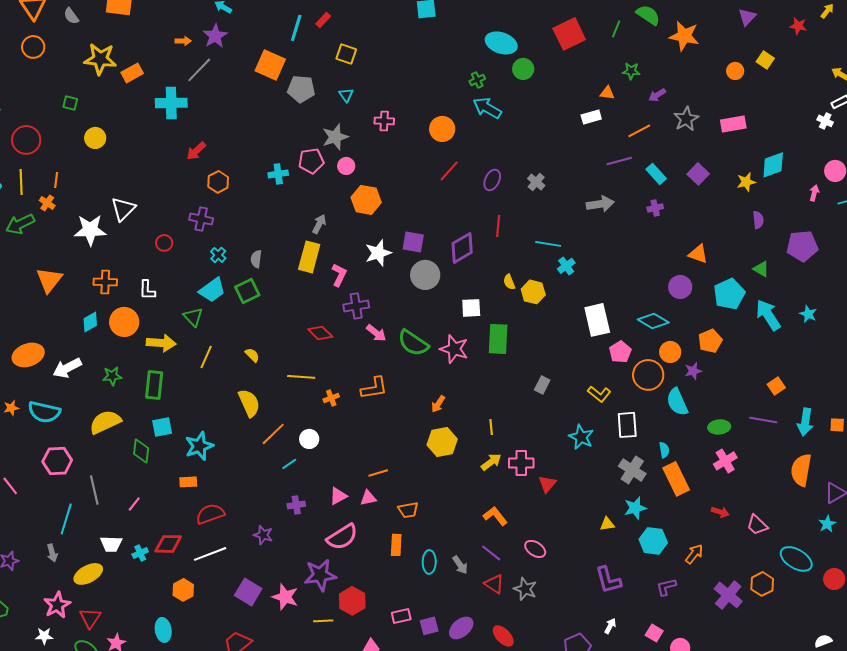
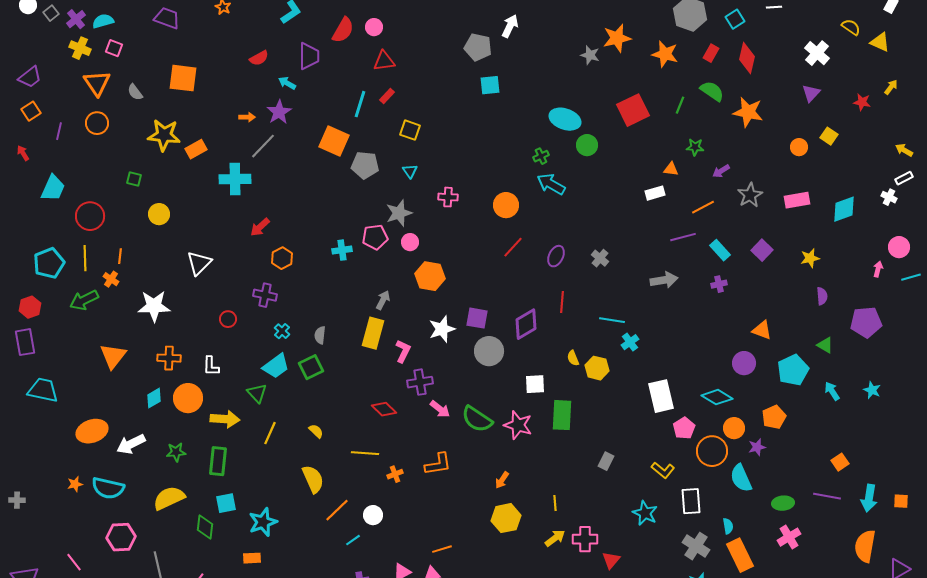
cyan diamond: (773, 165) -> (844, 209), moved
white triangle: (123, 209) -> (199, 263), moved
cyan arrow: (768, 315) -> (832, 391), size x0.6

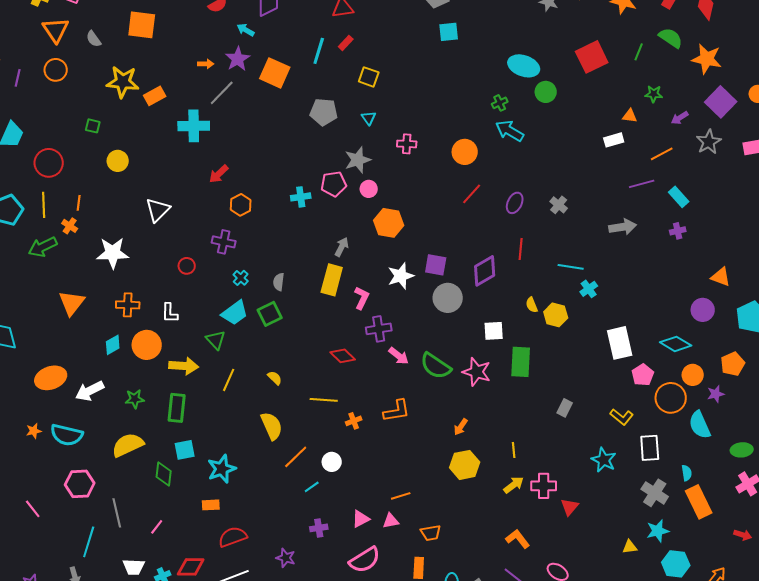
orange square: (334, 141) -> (275, 73), moved
purple square: (762, 250) -> (721, 102), moved, size x1.4

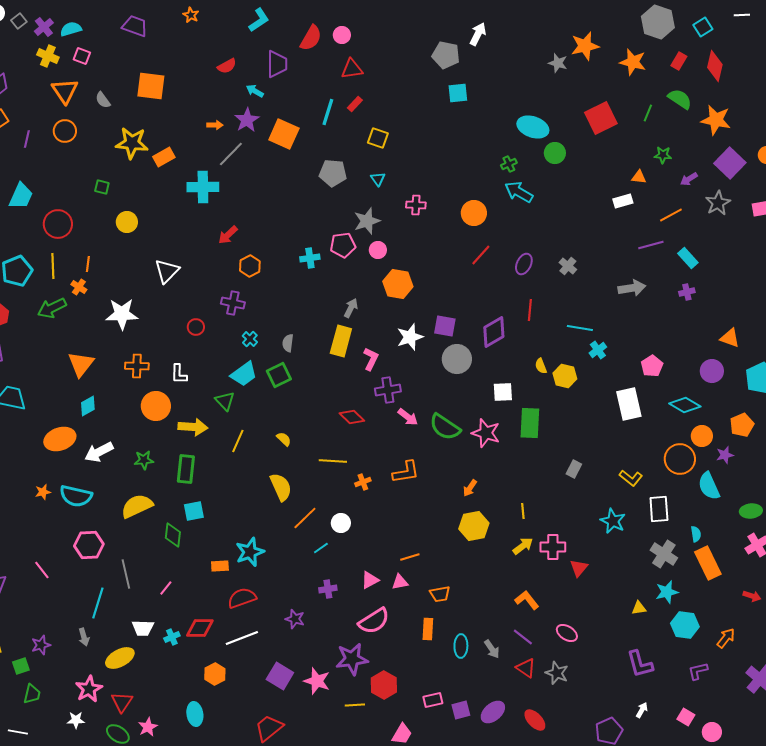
cyan diamond: (113, 345) -> (88, 406), moved
pink pentagon: (643, 375) -> (652, 366), moved
cyan star: (222, 469) -> (250, 552), moved

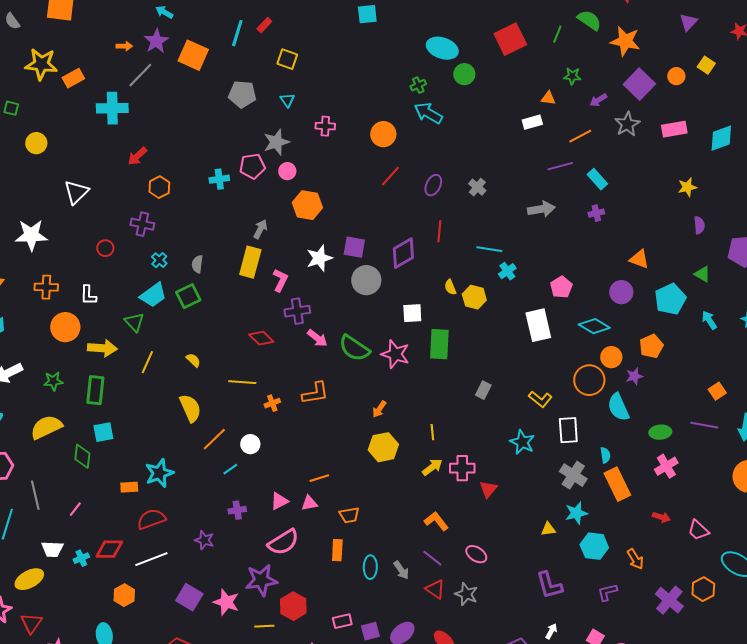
orange arrow: (726, 638) -> (635, 559), turned 110

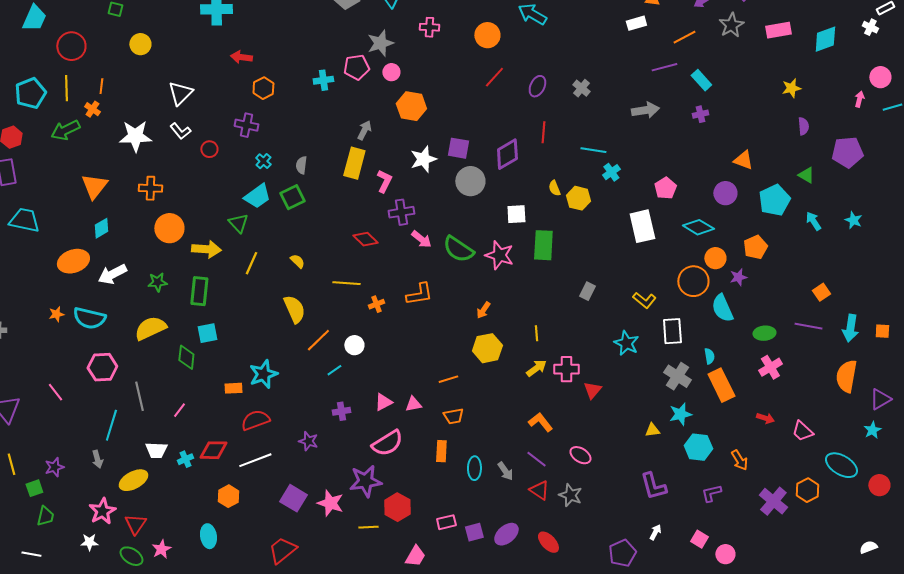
red arrow: (137, 156) -> (241, 57), turned 50
white L-shape: (88, 295) -> (180, 131), moved, turned -40
orange line: (319, 478) -> (448, 379), moved

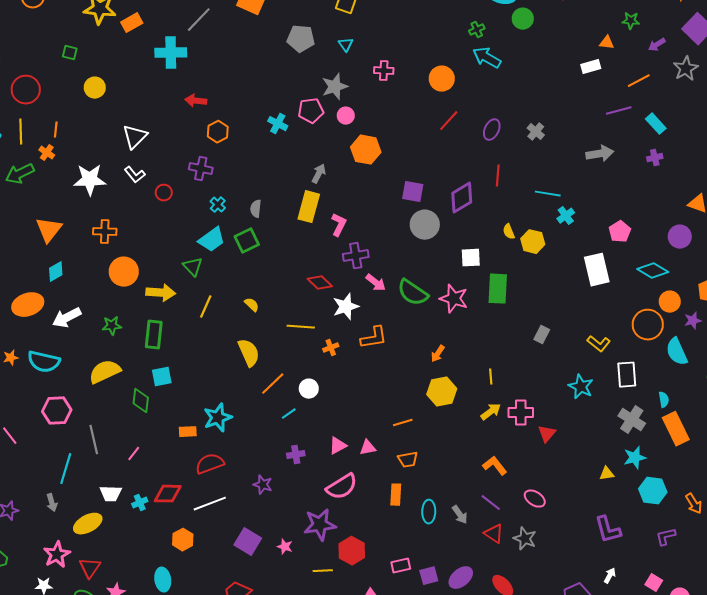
cyan cross: (323, 80) -> (278, 124), turned 36
white star: (423, 159) -> (346, 307), moved
pink star: (330, 503) -> (285, 547), size x0.6

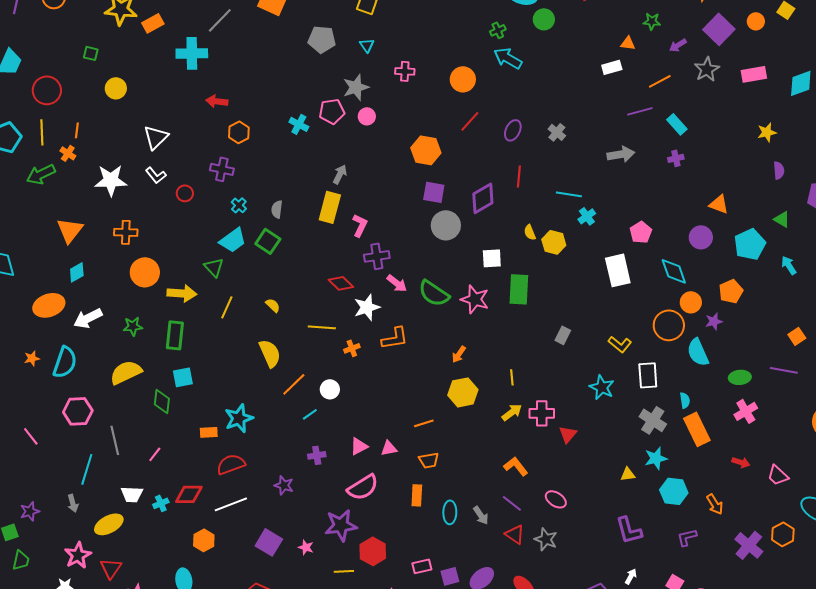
orange hexagon: (366, 150) -> (426, 150), moved
green square: (247, 241) -> (268, 241), turned -30
cyan diamond: (653, 271) -> (674, 271), turned 40
cyan semicircle: (44, 362) -> (65, 362), turned -84

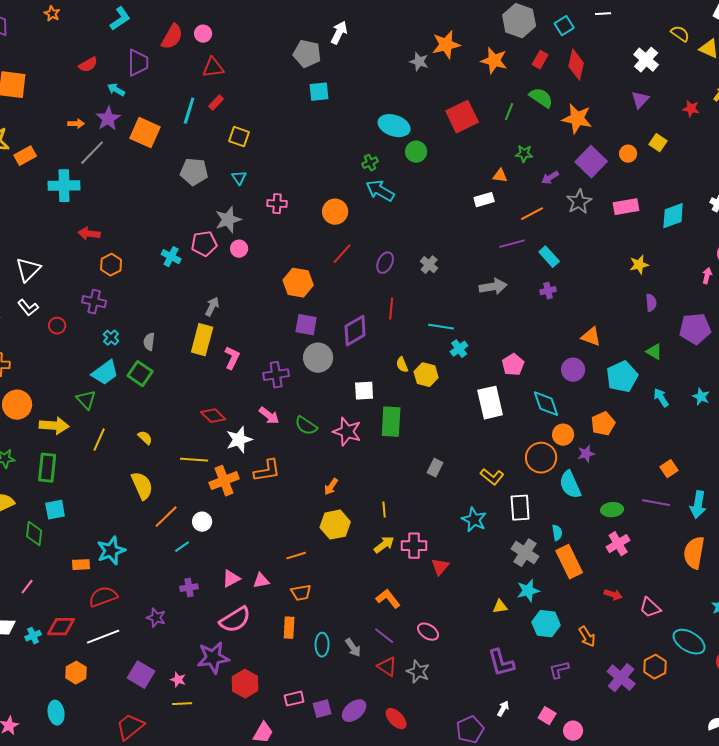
purple cross: (377, 256) -> (276, 375), moved
green semicircle: (434, 293) -> (306, 426), size x0.7
orange cross: (352, 348) -> (224, 481), size x1.8
yellow line: (344, 571) -> (182, 704), moved

